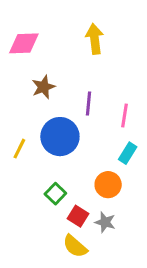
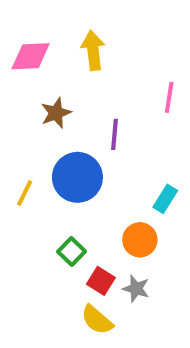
yellow arrow: (95, 39) -> (93, 50), moved
pink line: (125, 116) -> (169, 97), moved

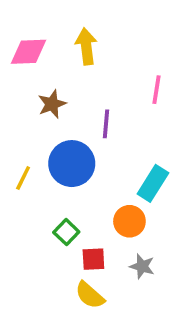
cyan rectangle: (165, 199) -> (153, 183), size x1.4
red square: (101, 281) -> (93, 259), turned -35
gray star: (136, 289) -> (142, 266), moved

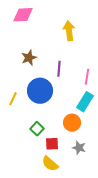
yellow arrow: (86, 46) -> (69, 31), moved
pink diamond: (28, 52) -> (23, 15), moved
pink line: (157, 90) -> (87, 77), moved

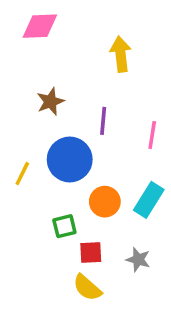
cyan rectangle: (85, 102) -> (149, 200), moved
orange circle: (72, 123) -> (105, 202), moved
green square: (37, 129) -> (64, 226), turned 32

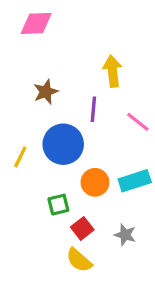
yellow arrow: (121, 54) -> (112, 71), moved
pink line: (152, 135) -> (138, 122), turned -60
cyan rectangle: (149, 200) -> (135, 181), turned 40
red square: (91, 253) -> (82, 228), turned -35

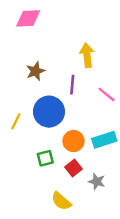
red square: (82, 228) -> (73, 168), moved

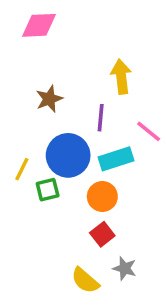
cyan rectangle: (104, 140) -> (116, 159), moved
green square: (45, 158) -> (48, 190), moved
gray star: (97, 181) -> (125, 268), moved

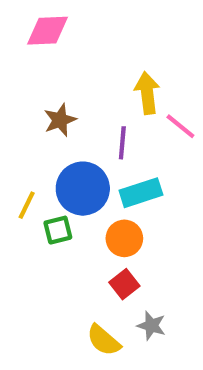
pink line: (149, 131) -> (180, 126), moved

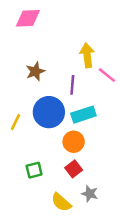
green square: (58, 230) -> (34, 170), moved

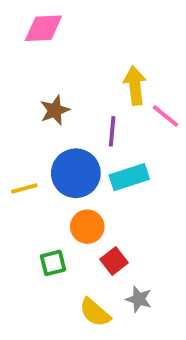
yellow line: (16, 122) -> (24, 188), turned 49
orange circle: (74, 142) -> (87, 227), moved

